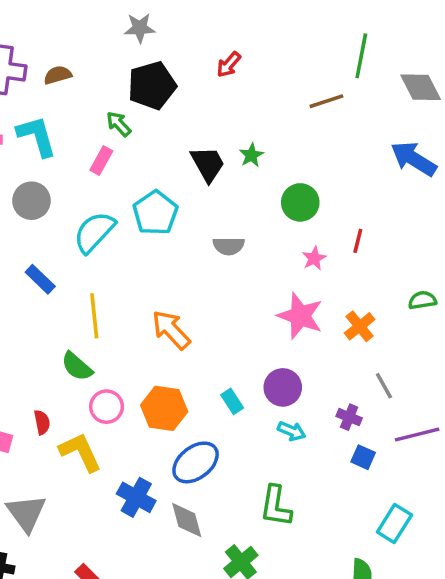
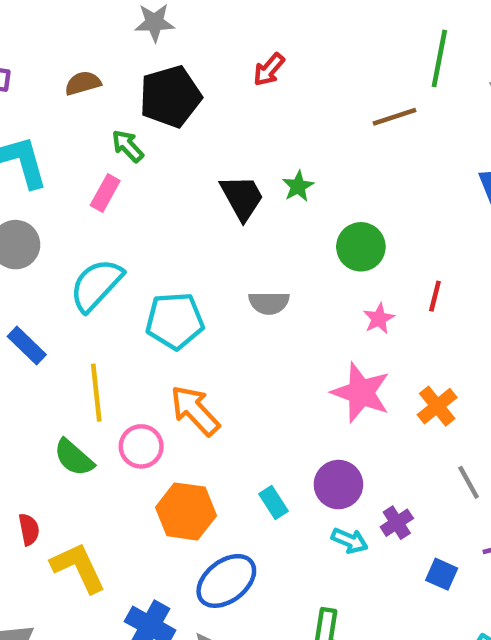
brown semicircle: (58, 75) -> (83, 83), moved
cyan pentagon: (155, 213) -> (175, 321), moved, turned 30
pink circle: (107, 407) -> (141, 446), moved
purple cross: (349, 417) -> (397, 523), moved, turned 35

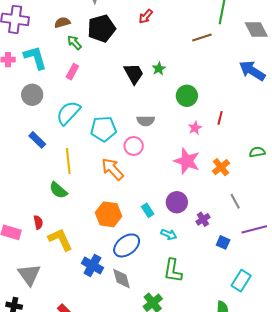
green arrow: (128, 146) -> (74, 43), moved
pink circle: (141, 446) -> (134, 146), moved
cyan arrow: (350, 541) -> (169, 234), moved

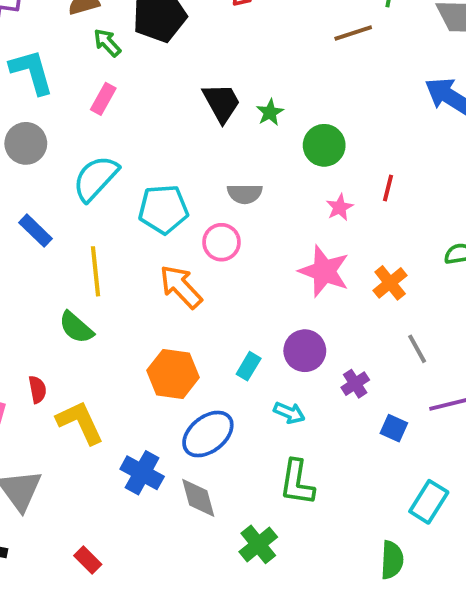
green star: (159, 69) -> (270, 112), moved
cyan rectangle: (148, 210) -> (249, 366), turned 64

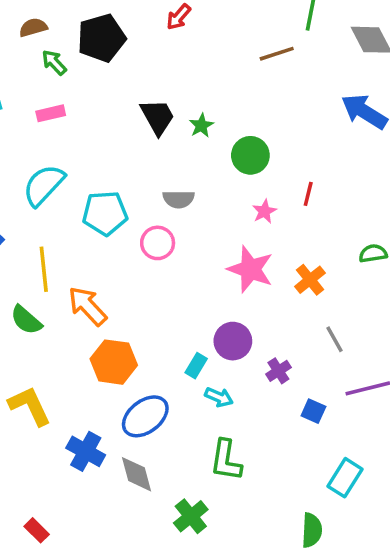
pink rectangle: (103, 99) -> (51, 113), turned 48
orange arrow: (181, 287) -> (87, 306), moved
cyan rectangle: (249, 366) -> (196, 366), moved

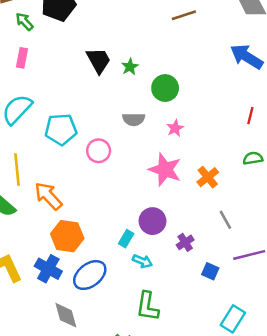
pink rectangle: (51, 113) -> (22, 58), turned -66
red line: (308, 194) -> (250, 116), moved
gray semicircle: (179, 199) -> (134, 119), moved
blue cross: (86, 451) -> (48, 269), moved
gray diamond: (137, 474) -> (66, 315), moved

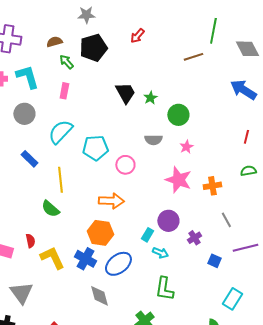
orange cross: (208, 177) -> (212, 186), turned 30
orange arrow: (48, 196) -> (111, 201), moved, turned 135

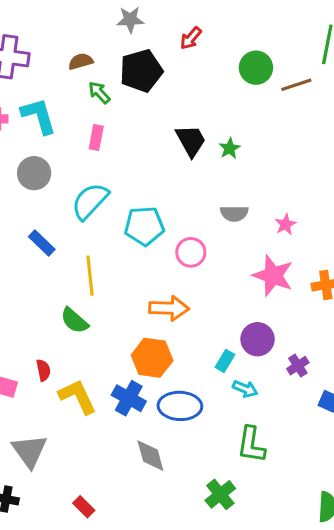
red arrow: (137, 36) -> (191, 38), moved
green circle: (178, 115) -> (256, 68), moved
blue ellipse: (118, 264) -> (180, 406), turned 40

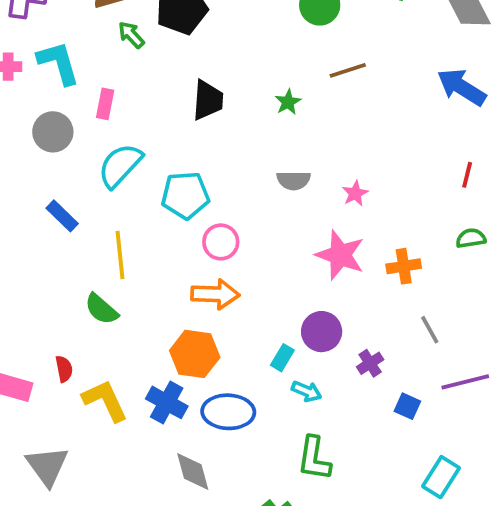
brown line: (296, 85) -> (348, 70), moved
pink rectangle: (96, 137) -> (105, 104), moved
black trapezoid: (191, 141) -> (208, 100), moved, turned 33
pink circle: (191, 252) -> (221, 242), moved

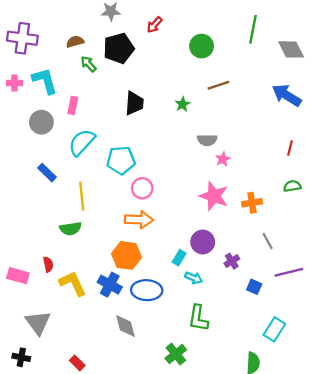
gray semicircle: (294, 180) -> (207, 140), moved
green semicircle: (101, 309) -> (71, 229), turned -50

